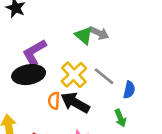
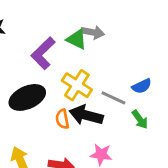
purple L-shape: (34, 52) -> (43, 53), moved
gray line: (104, 76) -> (113, 98), moved
blue semicircle: (129, 90) -> (142, 86), turned 66

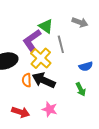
gray arrow: (93, 32) -> (80, 22), moved
purple L-shape: (43, 53) -> (32, 40), moved
gray line: (113, 98) -> (61, 44), moved, turned 42

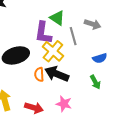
gray arrow: (80, 22) -> (93, 24), moved
purple L-shape: (32, 40) -> (43, 33), turned -45

